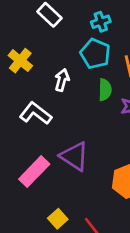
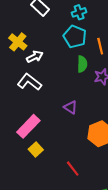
white arrow: (62, 80) -> (35, 57), moved, turned 49
purple triangle: (74, 156) -> (71, 107), moved, size x0.6
yellow square: (58, 219) -> (36, 150), moved

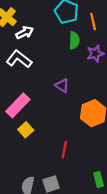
red line: (73, 169) -> (64, 150), turned 49

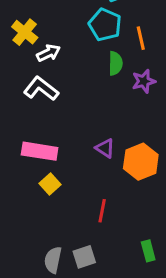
purple triangle: (62, 86) -> (105, 148), moved
pink rectangle: (18, 105) -> (40, 151), turned 55

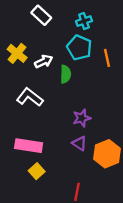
white arrow: (48, 53) -> (44, 61), moved
green semicircle: (115, 63) -> (66, 74), moved
purple star: (144, 81) -> (82, 118), moved

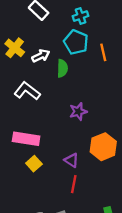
purple triangle: (79, 143) -> (71, 160), moved

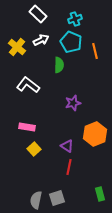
white arrow: (41, 56) -> (41, 40), moved
pink rectangle: (26, 139) -> (27, 127), size x0.7

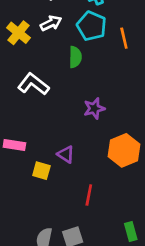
pink rectangle: (27, 127) -> (14, 145), moved
purple triangle: (67, 146) -> (66, 154), moved
yellow square: (34, 149) -> (41, 171), turned -32

